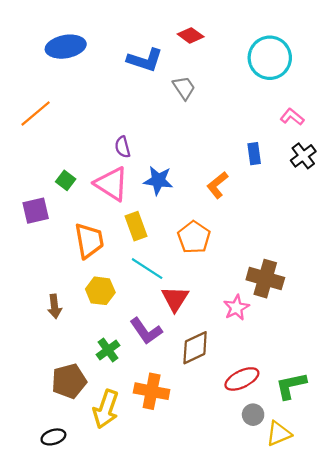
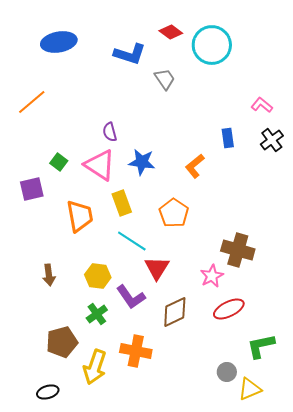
cyan circle: (270, 58) -> (212, 45), moved
yellow hexagon: (100, 291) -> (98, 276), moved
red ellipse: (242, 379) -> (229, 309), moved

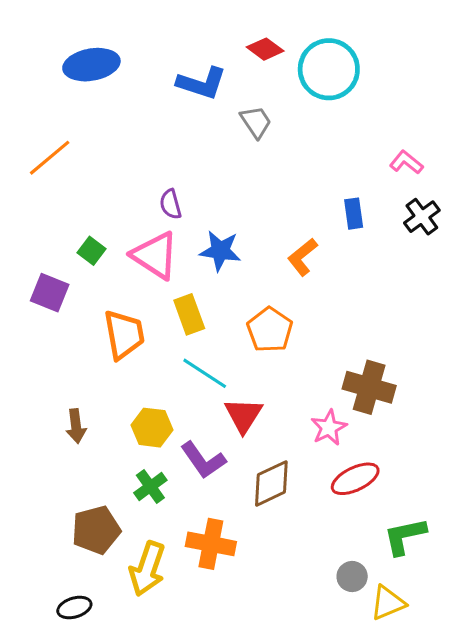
purple square: (32, 189) -> (50, 293), turned 35

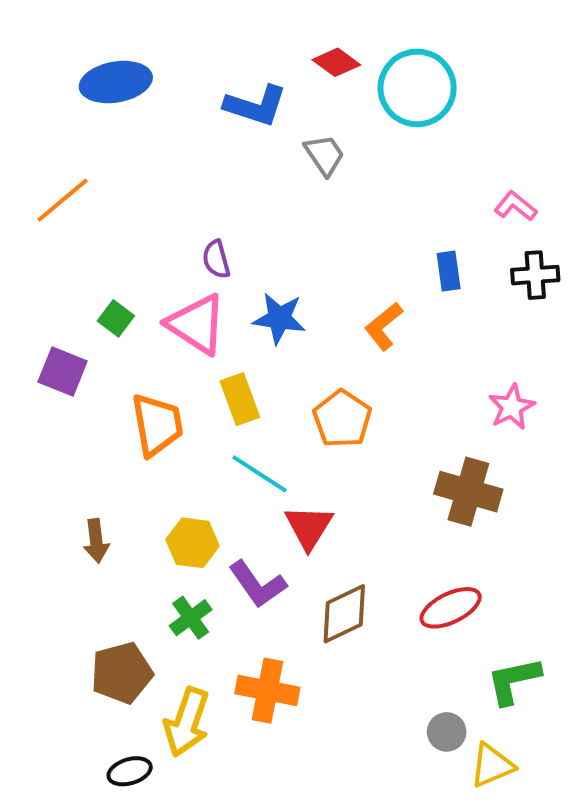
black cross: (422, 217) -> (535, 275), turned 33
pink star: (329, 428) -> (512, 407), moved
black ellipse: (74, 608) -> (130, 771), moved

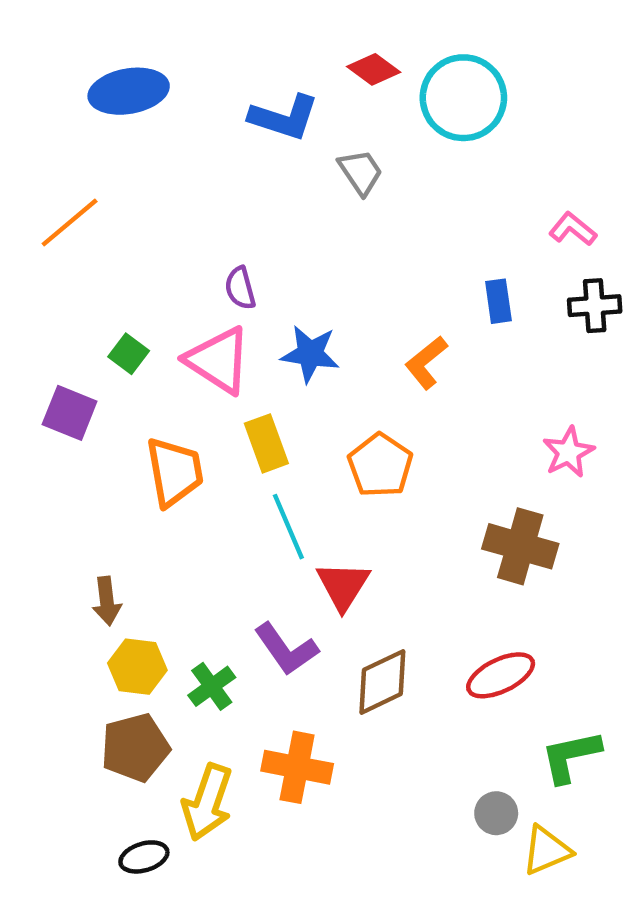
cyan line: (260, 474) -> (288, 527), turned 34
yellow hexagon: (193, 543) -> (137, 667), moved

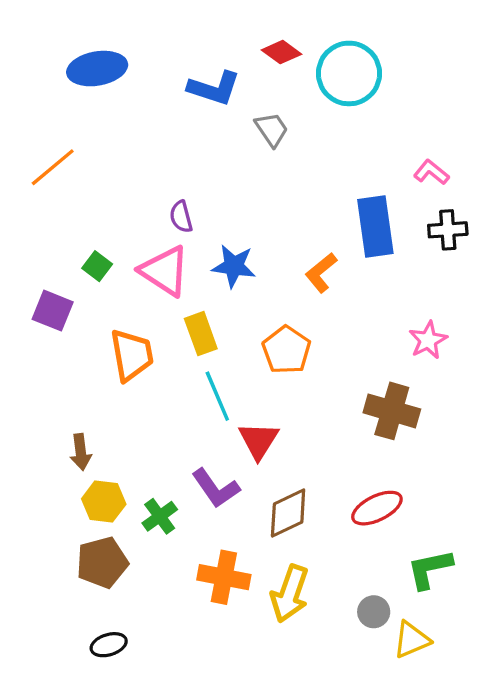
blue rectangle: (498, 301) -> (375, 227), size x1.8
yellow arrow: (207, 802) -> (290, 594), moved

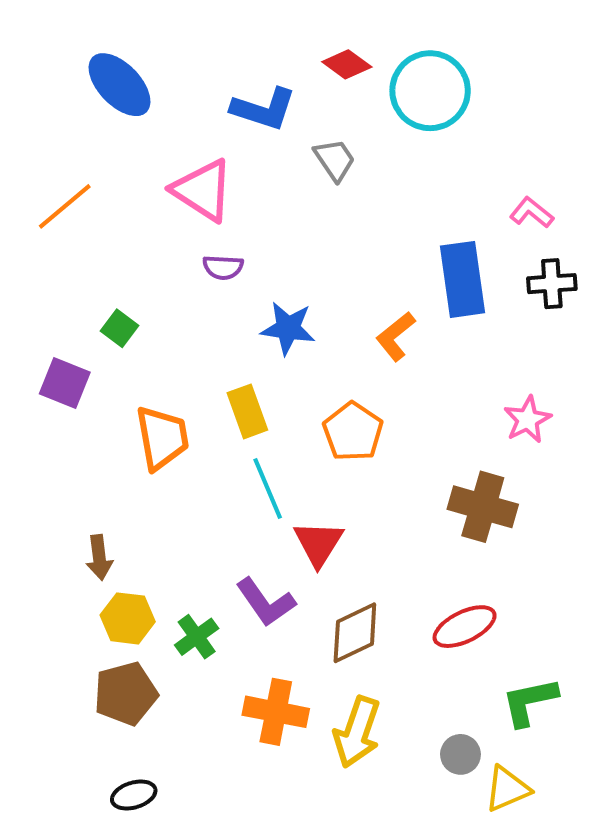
blue ellipse: (97, 69) -> (119, 85), turned 56
purple semicircle: (181, 217) -> (223, 267), turned -72
pink triangle: (165, 271) -> (203, 190), moved

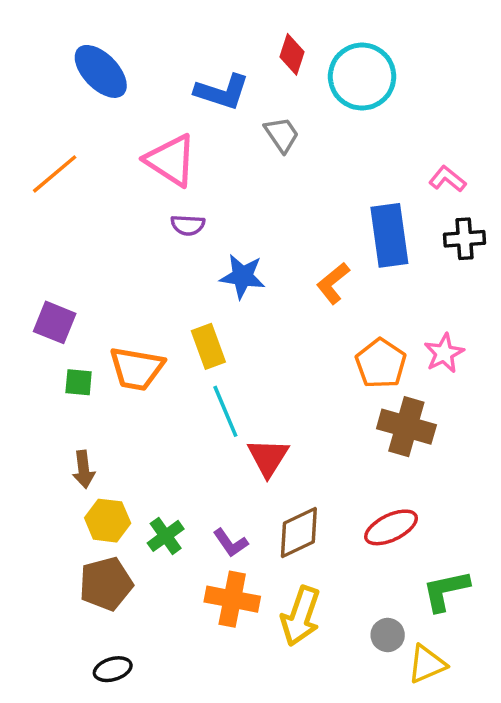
red diamond: (347, 64) -> (292, 54), turned 72
green square: (119, 328) -> (79, 382), moved, turned -32
orange pentagon: (353, 432) -> (381, 363), moved
orange trapezoid: (162, 438) -> (137, 369), turned 110
purple L-shape: (266, 602) -> (231, 543), moved, size x0.7

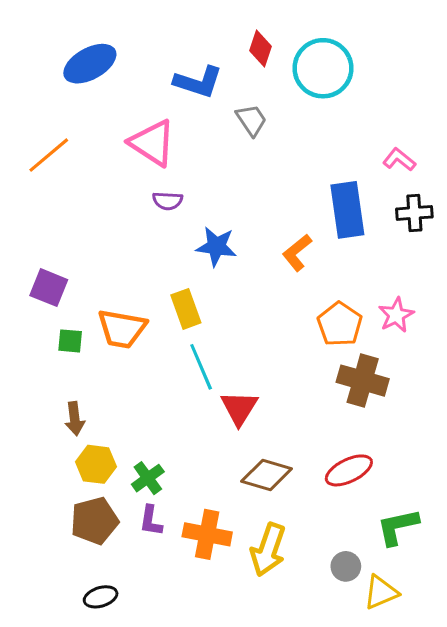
blue ellipse: (101, 71) -> (90, 64), turned -75
brown diamond: (299, 533) -> (267, 475), turned 42
purple L-shape: (231, 543) -> (151, 521), moved, turned 44

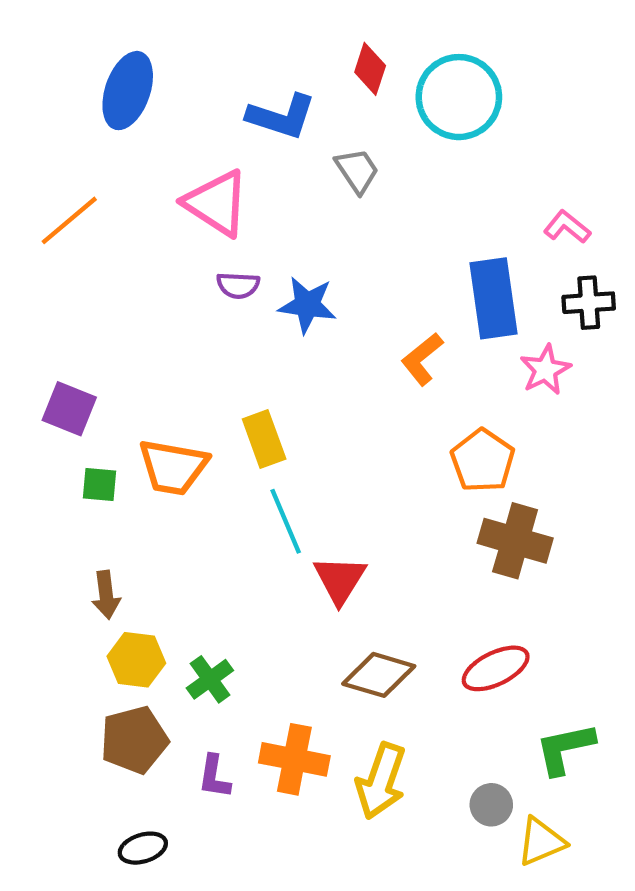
blue ellipse: (90, 64) -> (128, 91), turned -42
blue star: (216, 246) -> (307, 305), moved
pink star: (396, 315) -> (545, 370), moved
purple L-shape: (151, 521) -> (214, 777), moved

